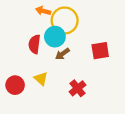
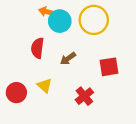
yellow circle: (65, 20) -> (94, 20), moved
cyan circle: (55, 37) -> (60, 21), moved
red square: (100, 51) -> (109, 67), moved

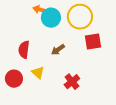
red semicircle: (37, 48) -> (24, 50), moved
red square: (109, 67) -> (93, 42), moved

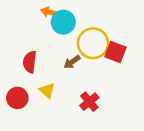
yellow circle: (80, 17) -> (93, 43), moved
red square: (93, 42) -> (115, 52), turned 30

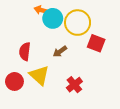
yellow circle: (93, 43) -> (78, 23), moved
yellow triangle: (47, 90) -> (39, 75), size x1.5

